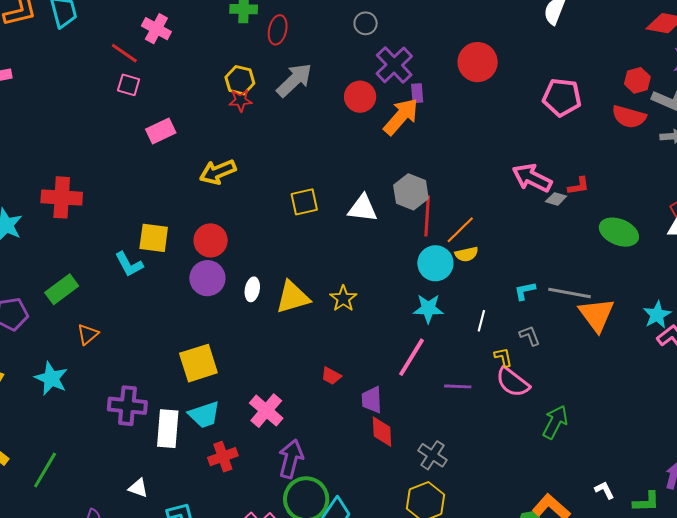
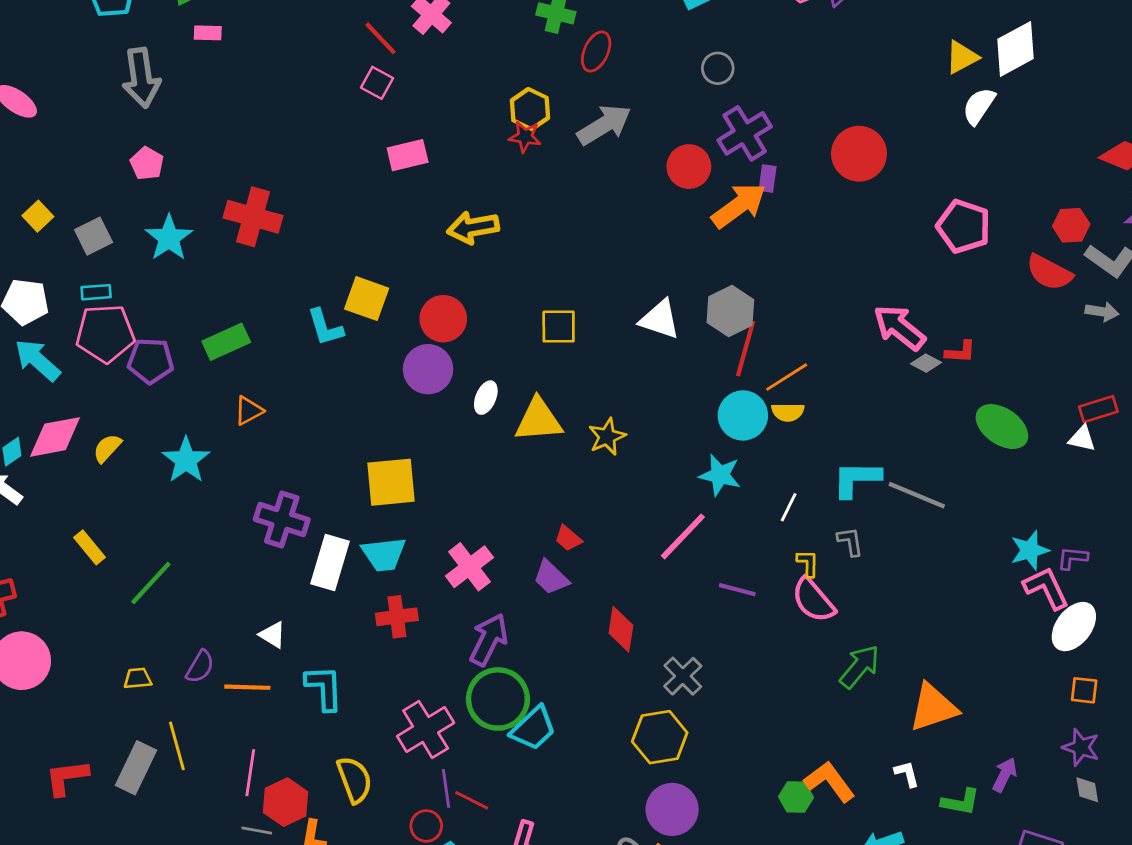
yellow square: (304, 202) -> (559, 327), moved
cyan L-shape: (525, 291) -> (857, 479), size x1.6
orange triangle: (597, 315) -> (933, 707), moved, turned 36
purple trapezoid: (372, 400) -> (551, 577), moved, turned -56

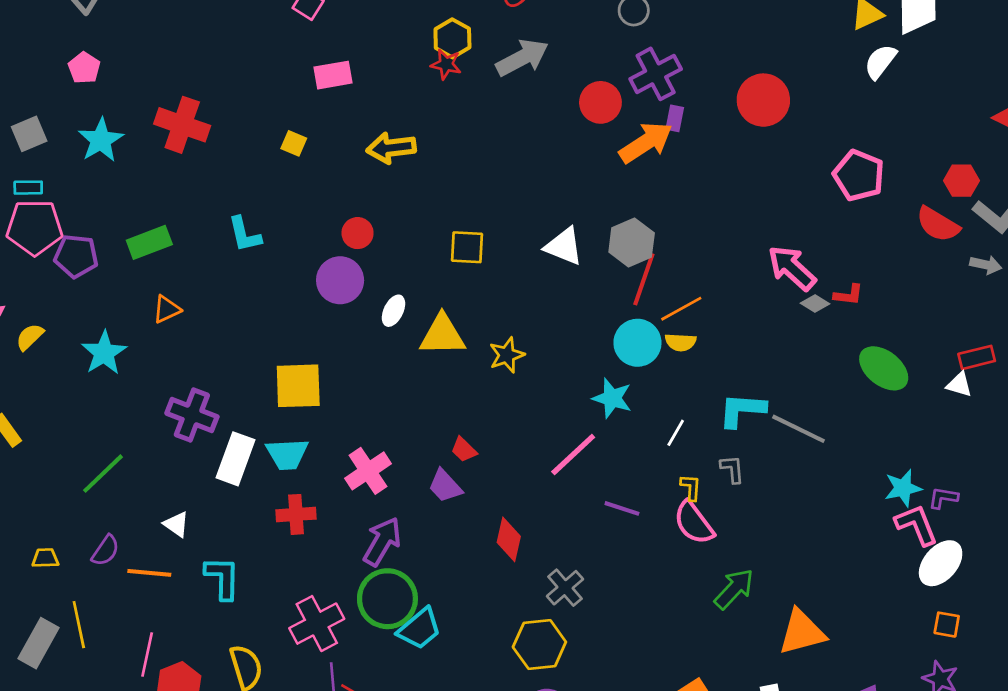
yellow square: (367, 299) -> (294, 143), moved, size x0.6
red circle: (443, 319) -> (358, 233), size x0.7
green line: (151, 583) -> (103, 474), moved

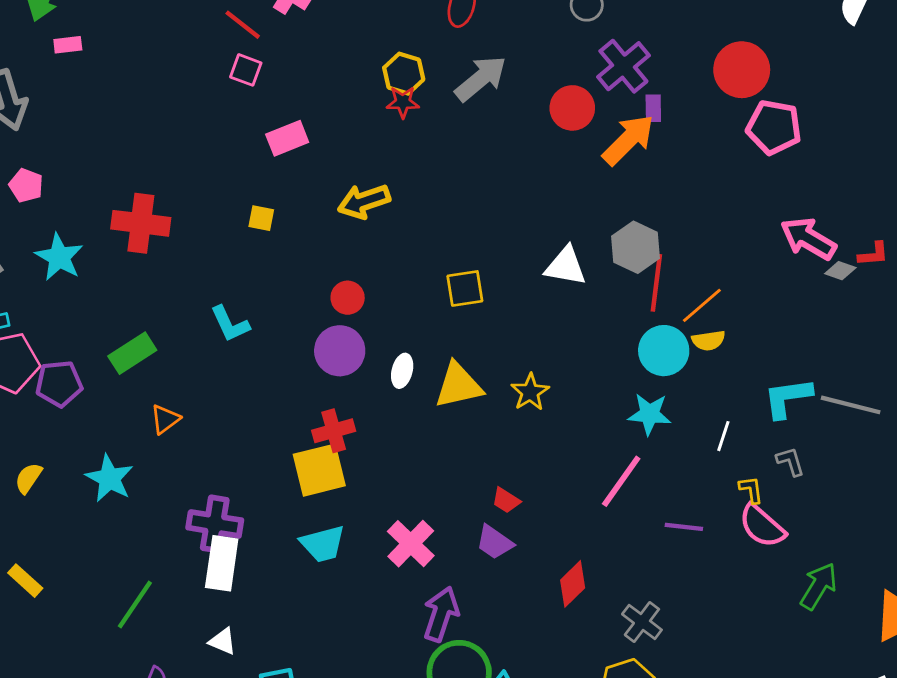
pink pentagon: (859, 175) -> (774, 127), moved
white rectangle: (235, 459) -> (222, 563), moved
red cross: (296, 514) -> (334, 431), moved
red diamond: (509, 539) -> (573, 584), turned 45

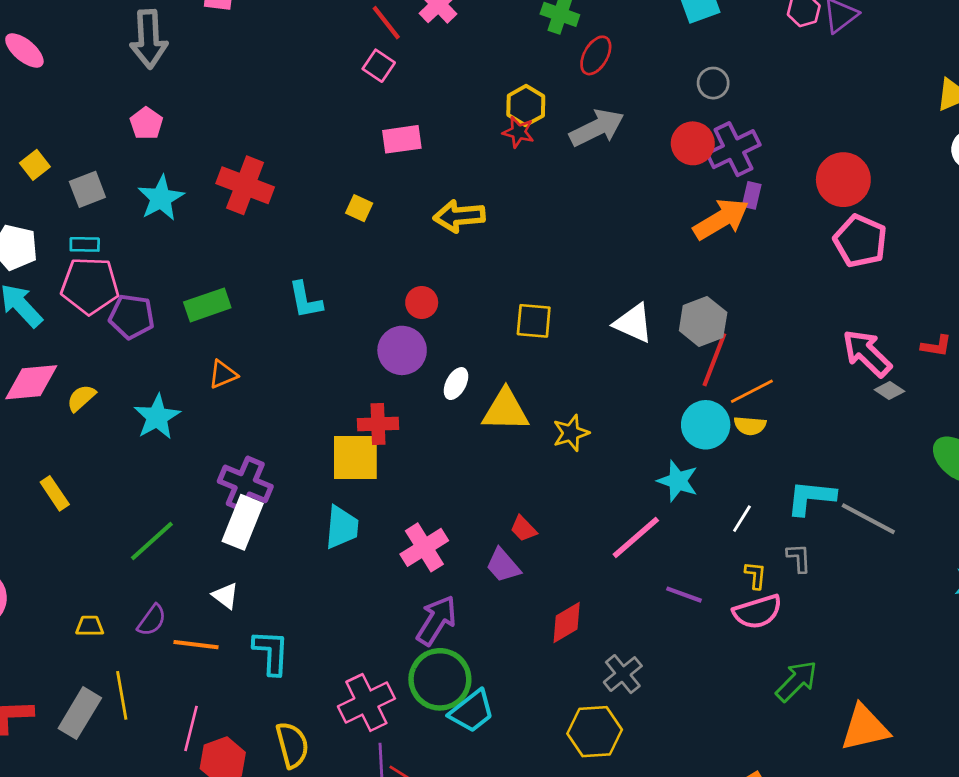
red circle: (572, 108) -> (693, 143), moved
red L-shape: (873, 254) -> (936, 346), moved
pink semicircle: (762, 526) -> (757, 612), turned -72
cyan trapezoid: (323, 544) -> (342, 527), turned -84

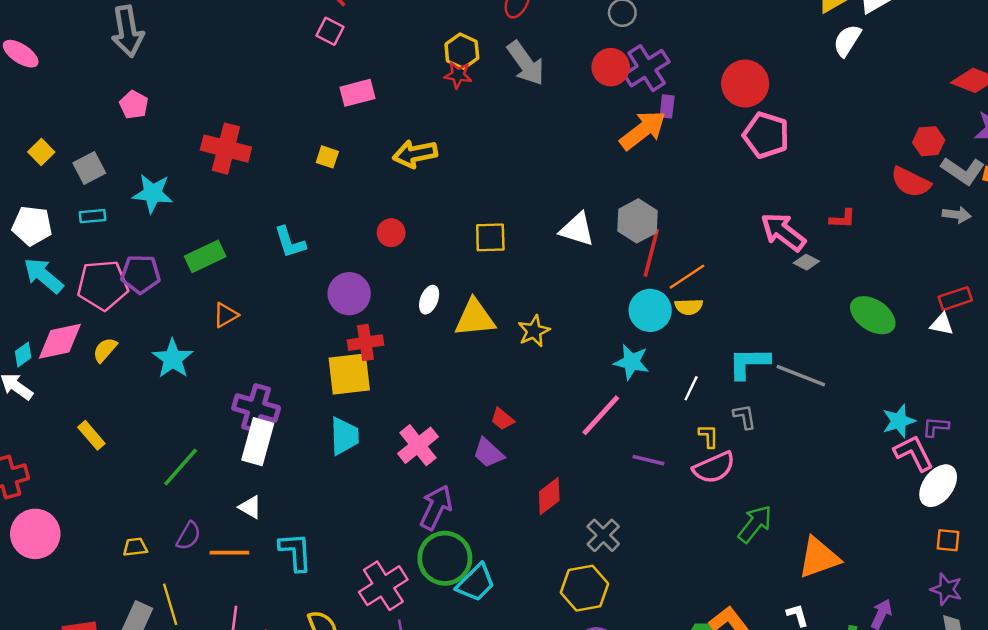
gray arrow: (597, 128) -> (526, 63), turned 87
cyan star: (161, 198) -> (153, 193), moved, turned -30
pink pentagon: (90, 286) -> (103, 285), moved
purple circle: (402, 350) -> (349, 294), moved

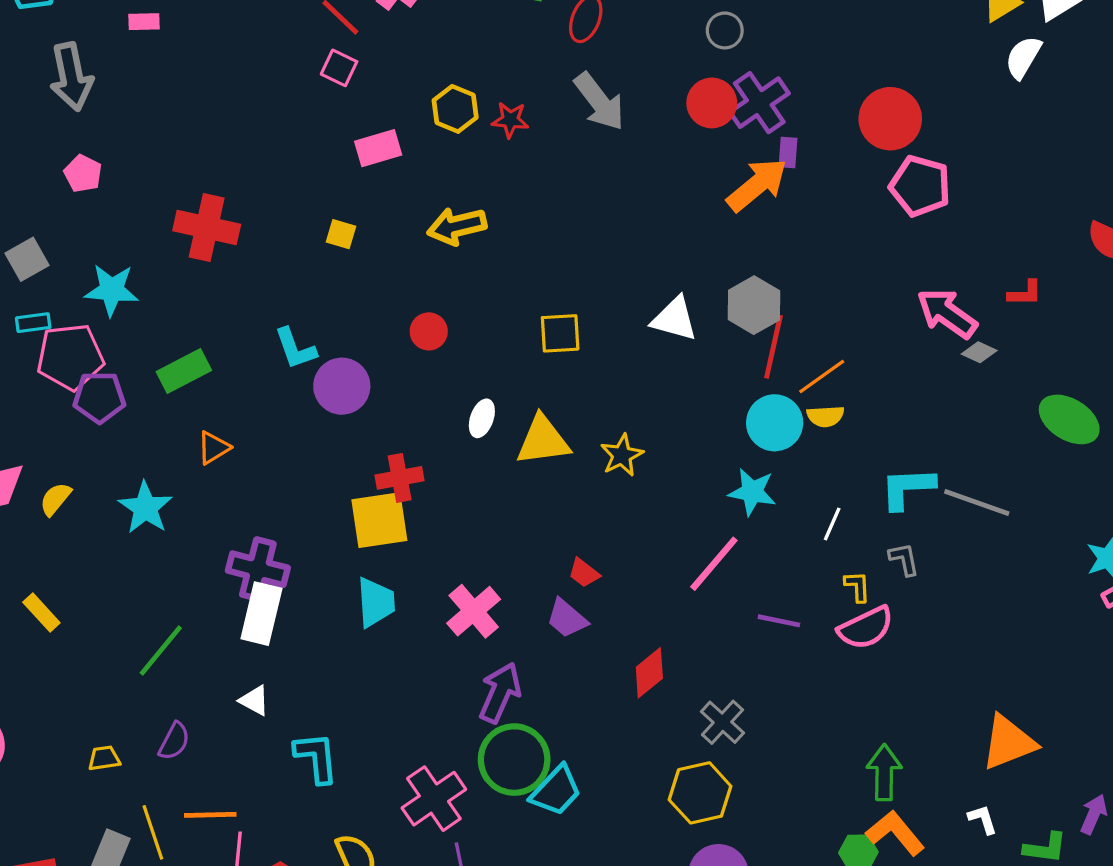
yellow hexagon: (462, 51) -> (455, 109), moved
pink pentagon: (103, 285) -> (70, 357), moved
purple circle: (349, 294) -> (342, 386), moved
green arrow: (755, 524) -> (884, 772), moved, turned -36
orange line: (229, 553) -> (210, 815), moved

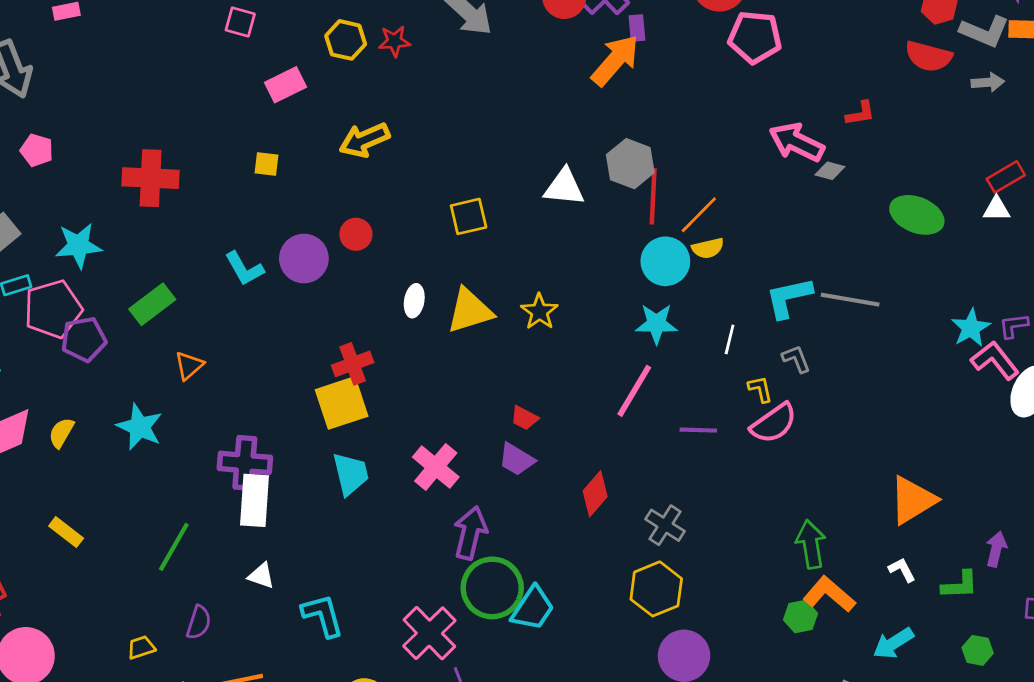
purple circle: (342, 386) -> (304, 258), moved

